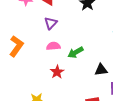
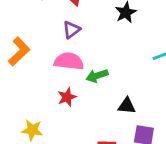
pink semicircle: (53, 46) -> (69, 61), size x1.5

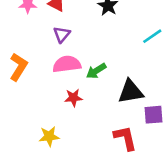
red star: (67, 97) -> (73, 98), turned 30
black triangle: (127, 106) -> (131, 92), size x1.5

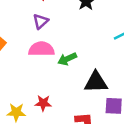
red star: (73, 98) -> (43, 103), moved

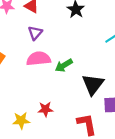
black triangle: (96, 82) -> (93, 84), turned -45

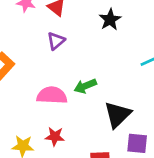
pink semicircle: (39, 59) -> (52, 95), moved

